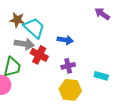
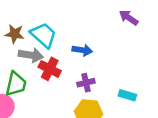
brown star: (17, 20) -> (15, 34), moved

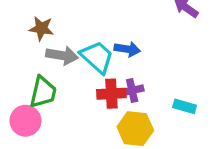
cyan trapezoid: (43, 35) -> (97, 57), moved
red cross: (50, 69) -> (111, 94), moved, turned -30

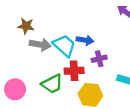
purple cross: (132, 90) -> (99, 59), moved
green trapezoid: (43, 92) -> (52, 84), moved, turned 50

